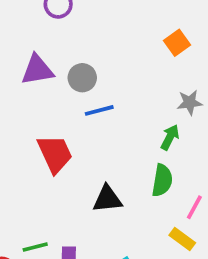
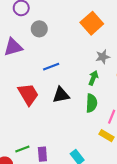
orange square: (177, 43) -> (92, 23), size x1.5
gray circle: (82, 78) -> (39, 29), moved
black triangle: (107, 199) -> (61, 95), moved

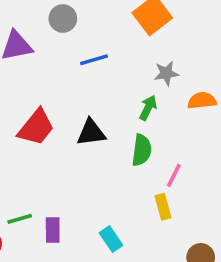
blue line: (51, 67) -> (94, 60), moved
red trapezoid: (28, 94) -> (36, 127), turned 65
yellow rectangle: (107, 136) -> (163, 207), turned 40

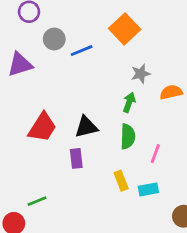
blue line: (94, 60) -> (82, 51), moved
yellow rectangle: (163, 207) -> (121, 181), moved
purple rectangle: (53, 230) -> (76, 158), moved
cyan rectangle: (111, 239) -> (148, 189), moved, turned -60

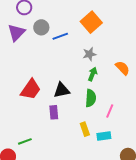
purple triangle: (20, 65) -> (16, 32), moved, turned -30
gray star: (141, 74) -> (89, 54), moved
orange semicircle: (171, 92) -> (123, 68), turned 56

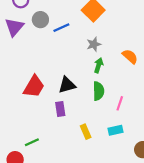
yellow rectangle: (85, 129) -> (86, 132), moved

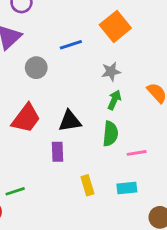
gray circle: (40, 20) -> (36, 68), moved
pink line: (120, 103) -> (137, 153), turned 56

